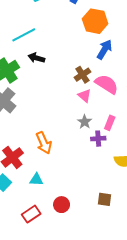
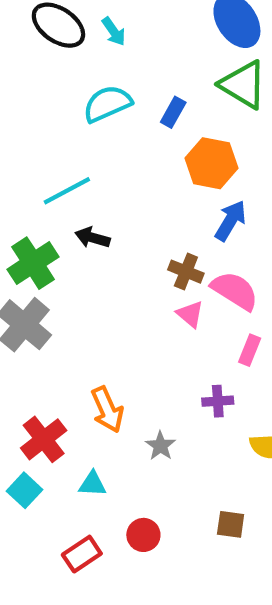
brown cross: (82, 75) -> (186, 272), turned -35
gray star: (85, 122) -> (160, 446), moved
pink rectangle: (110, 123) -> (250, 350), moved

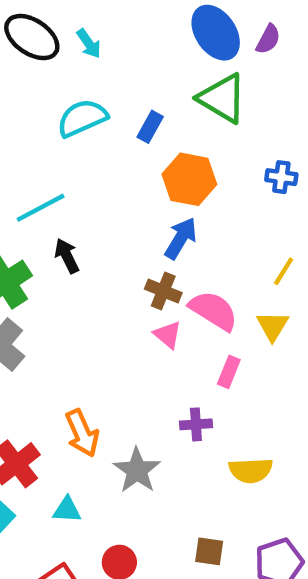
blue arrow: (231, 221) -> (181, 238), moved
black arrow: (92, 238) -> (67, 256), turned 48
gray star: (160, 446) -> (137, 470), size x1.5

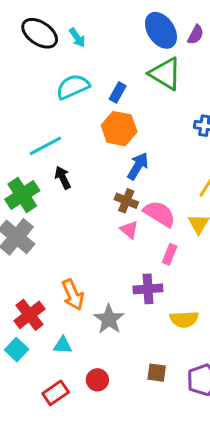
orange hexagon: (189, 179) -> (119, 129), moved
purple cross: (196, 424) -> (148, 289), size x1.4

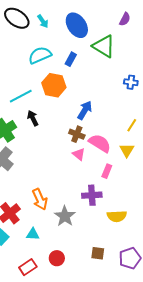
blue ellipse: (161, 30) -> (77, 25), moved
orange hexagon: (119, 129) -> (54, 85), moved

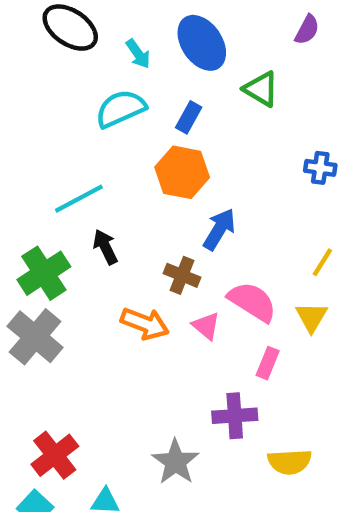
cyan arrow: (43, 21) -> (138, 54), moved
green triangle: (104, 46) -> (261, 89), size x0.7
orange hexagon: (54, 85) -> (182, 172), moved
brown cross: (77, 134) -> (182, 275), moved
orange arrow: (40, 199) -> (145, 324), moved, turned -45

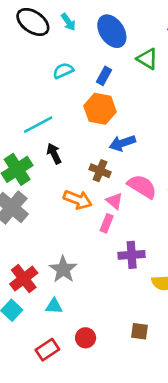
cyan arrow: (138, 54) -> (68, 22), moved
cyan semicircle: (121, 109) -> (63, 71), size x0.7
blue arrow: (219, 229) -> (122, 143), turned -140
pink rectangle: (268, 363) -> (107, 223), moved
gray star: (175, 462) -> (63, 269), moved

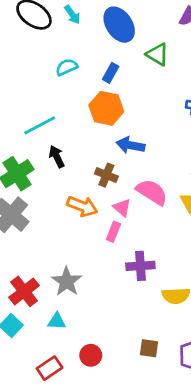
blue arrow: (122, 143) -> (130, 145), turned 30

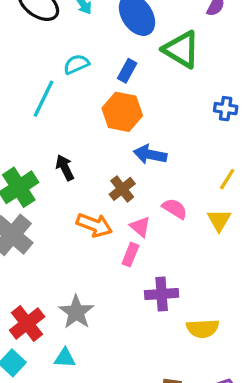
green triangle: (157, 54) -> (181, 49), size x1.4
cyan line: (40, 125) -> (43, 99), moved, turned -36
brown cross: (106, 175) -> (122, 189), turned 30
pink semicircle: (152, 192) -> (175, 209), size x0.7

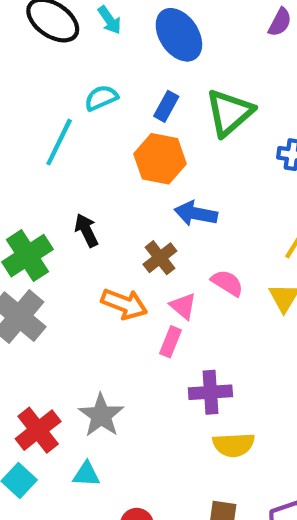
green triangle: (181, 49) -> (229, 113), moved, turned 48
yellow semicircle: (203, 328) -> (234, 445), moved

